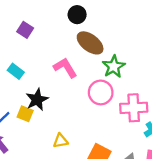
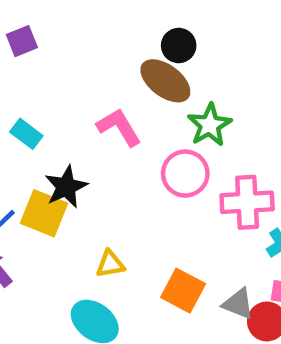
black circle: (77, 15) -> (179, 45), moved
purple square: (25, 30) -> (22, 41), moved, turned 35
yellow square: (25, 114) -> (44, 213), size x1.5

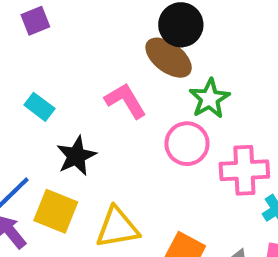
black circle: (179, 45) -> (181, 25), size x1.4
yellow square: (44, 213) -> (56, 211), moved
yellow triangle: (110, 264) -> (117, 228), size x1.6

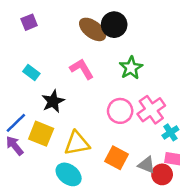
brown ellipse: (169, 58) -> (93, 29), moved
pink circle: (187, 144) -> (120, 111), moved
pink cross: (244, 170) -> (151, 110), turned -32

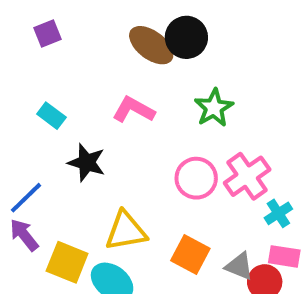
pink L-shape: (82, 69) -> (134, 110), turned -30
black star: (53, 101) -> (87, 163), turned -30
yellow square: (41, 134) -> (67, 262), moved

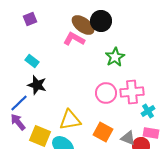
pink L-shape: (134, 110) -> (74, 39), moved
black star: (87, 163) -> (37, 85), moved
pink cross: (247, 176) -> (132, 92), turned 30

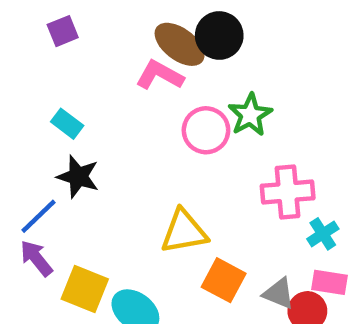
pink circle: (106, 93) -> (206, 130), moved
yellow triangle: (70, 120) -> (184, 232), moved

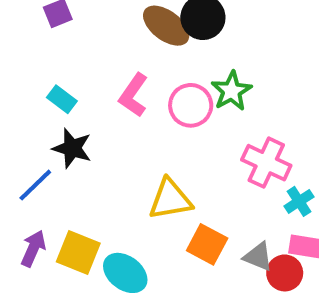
pink L-shape: (160, 75) -> (133, 95), moved, turned -84
pink cross: (288, 192) -> (266, 163), turned 30
purple arrow: (36, 258) -> (33, 248), moved, turned 63

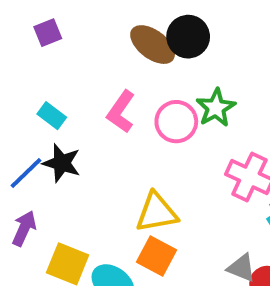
blue line: (35, 185) -> (26, 173), moved
orange square: (207, 244) -> (157, 256), moved
purple arrow: (33, 248) -> (24, 228), moved

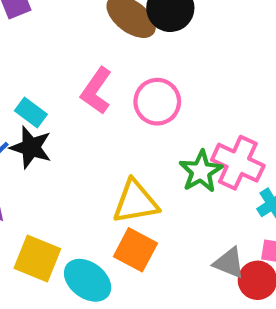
green star: (216, 108) -> (201, 171), moved
cyan rectangle: (52, 116) -> (31, 113), moved

